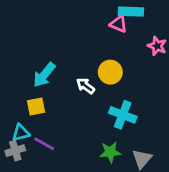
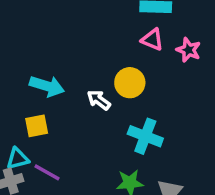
pink triangle: (119, 24) -> (152, 40), moved
cyan arrow: (44, 75) -> (47, 86), turned -112

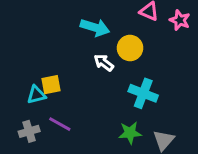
cyan arrow: (47, 86) -> (95, 28), moved
cyan triangle: (18, 159) -> (36, 95), moved

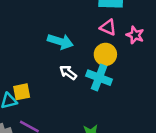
yellow circle: (130, 48) -> (105, 54), moved
cyan cross: (143, 93) -> (99, 78), moved

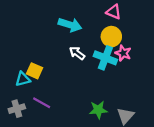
pink star: (135, 35) -> (123, 53), moved
yellow square: (22, 92) -> (35, 71), turned 35

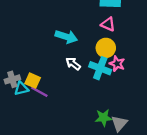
purple line: (42, 103) -> (39, 92), moved
gray cross: (17, 109) -> (12, 79), moved
green star: (98, 110) -> (104, 118), moved

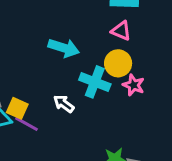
white arrow: (73, 64) -> (64, 104), moved
cyan cross: (100, 68) -> (95, 82), moved

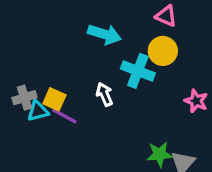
pink star: (134, 85) -> (196, 101), moved
white arrow: (64, 104) -> (104, 94), turned 30

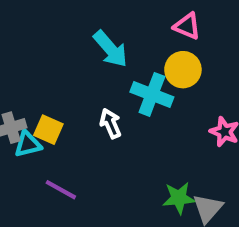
cyan arrow: (104, 34) -> (111, 49), turned 32
purple line: (64, 116) -> (61, 190), moved

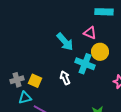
pink triangle: (187, 26) -> (90, 33), moved
cyan triangle: (28, 144) -> (25, 98), moved

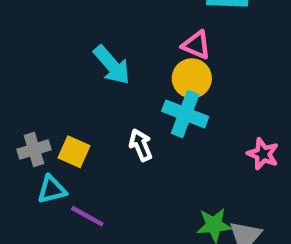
cyan arrow: (65, 42) -> (112, 65), moved
yellow circle: (100, 52) -> (192, 78), moved

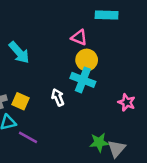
pink triangle: (196, 45) -> (79, 37), moved
cyan arrow: (112, 65) -> (19, 52), moved

